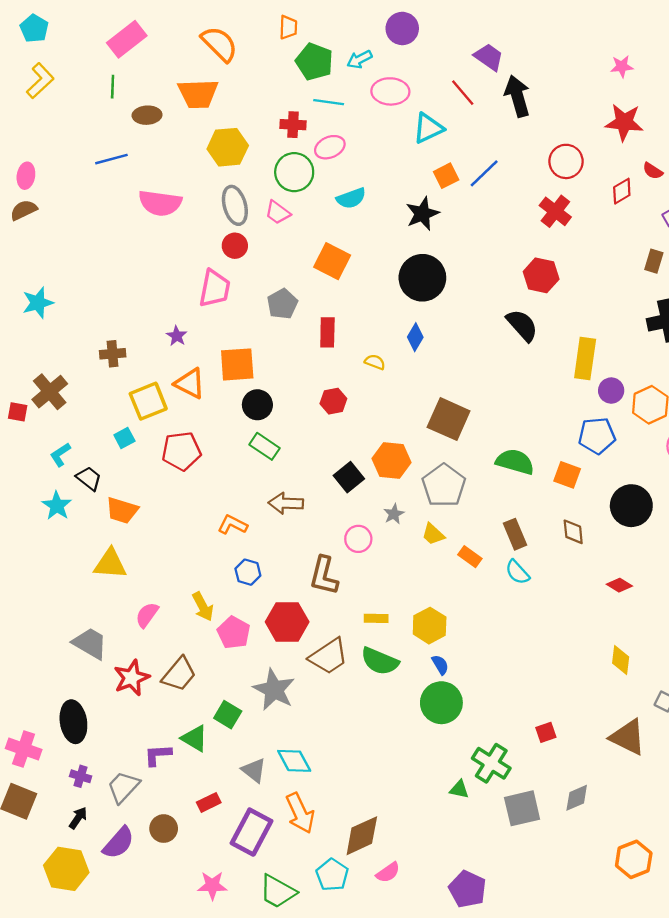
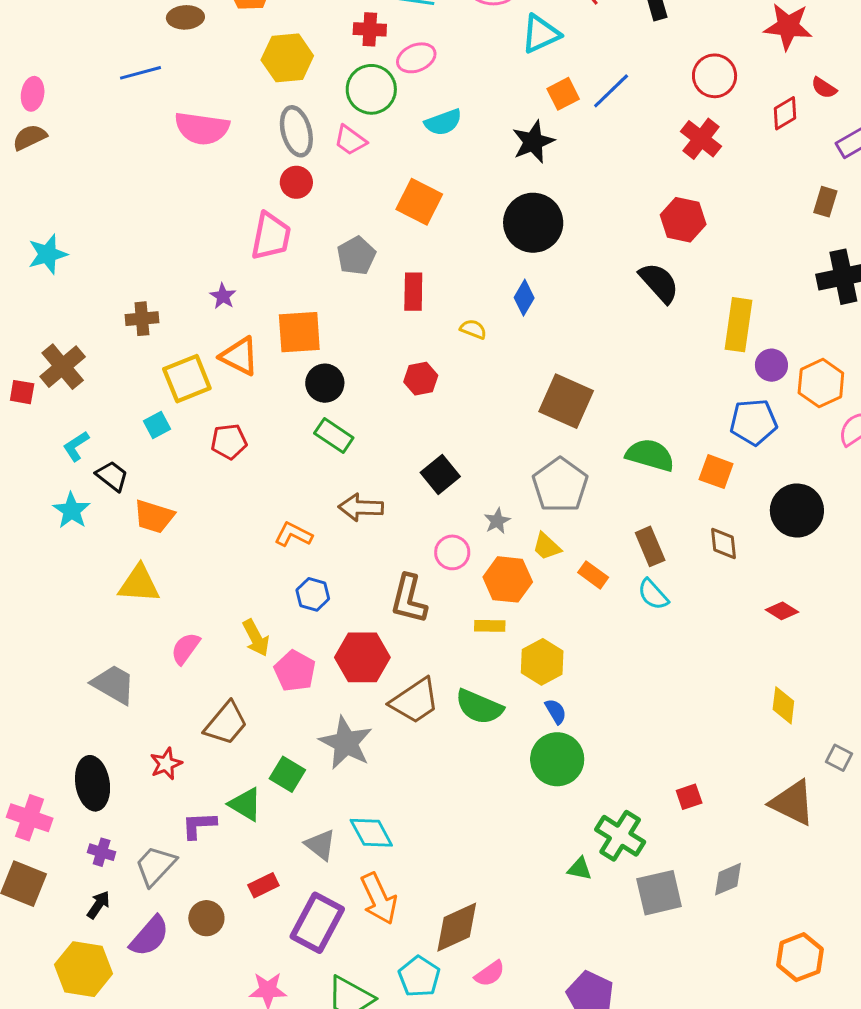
red pentagon: (181, 451) -> (229, 442), size x0.7
orange hexagon: (392, 461) -> (508, 579), moved
yellow rectangle: (376, 618) -> (490, 626), moved
red star: (132, 678) -> (166, 764), moved, size x0.7

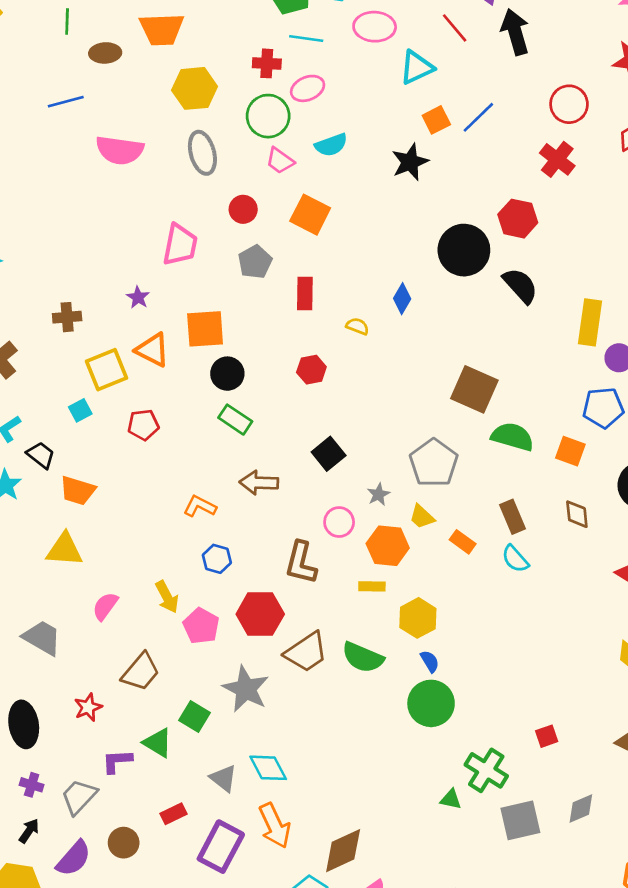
pink trapezoid: (350, 140) -> (280, 161), moved
red circle: (296, 182) -> (243, 209), moved
red hexagon: (683, 220) -> (518, 219), moved
black circle: (533, 223) -> (464, 250), moved
brown square: (566, 401) -> (474, 389), moved

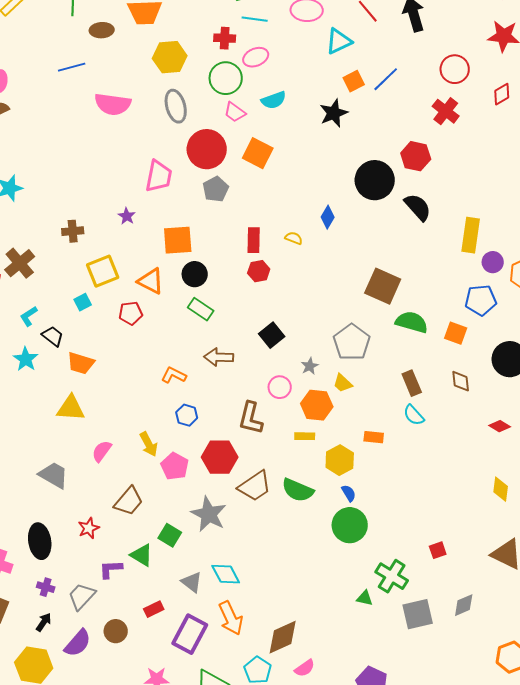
red circle: (243, 209) -> (207, 149), size x1.8
red rectangle: (305, 293) -> (254, 240), moved
orange triangle: (152, 350) -> (151, 281), moved
orange rectangle: (463, 542) -> (374, 437), moved, turned -30

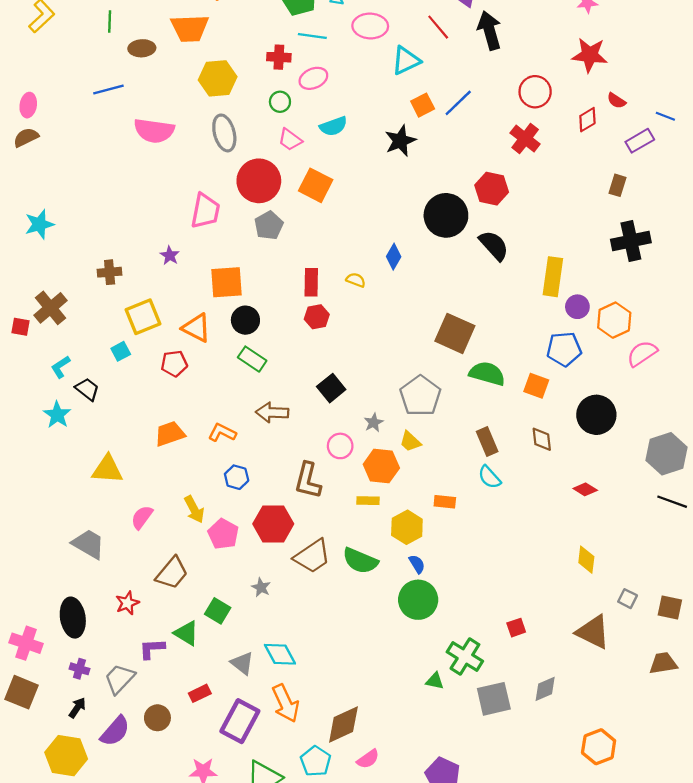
green circle: (226, 78) -> (280, 102), size x0.6
orange trapezoid: (81, 363) -> (170, 434), moved, turned 144
gray star: (209, 514) -> (261, 587), size x0.5

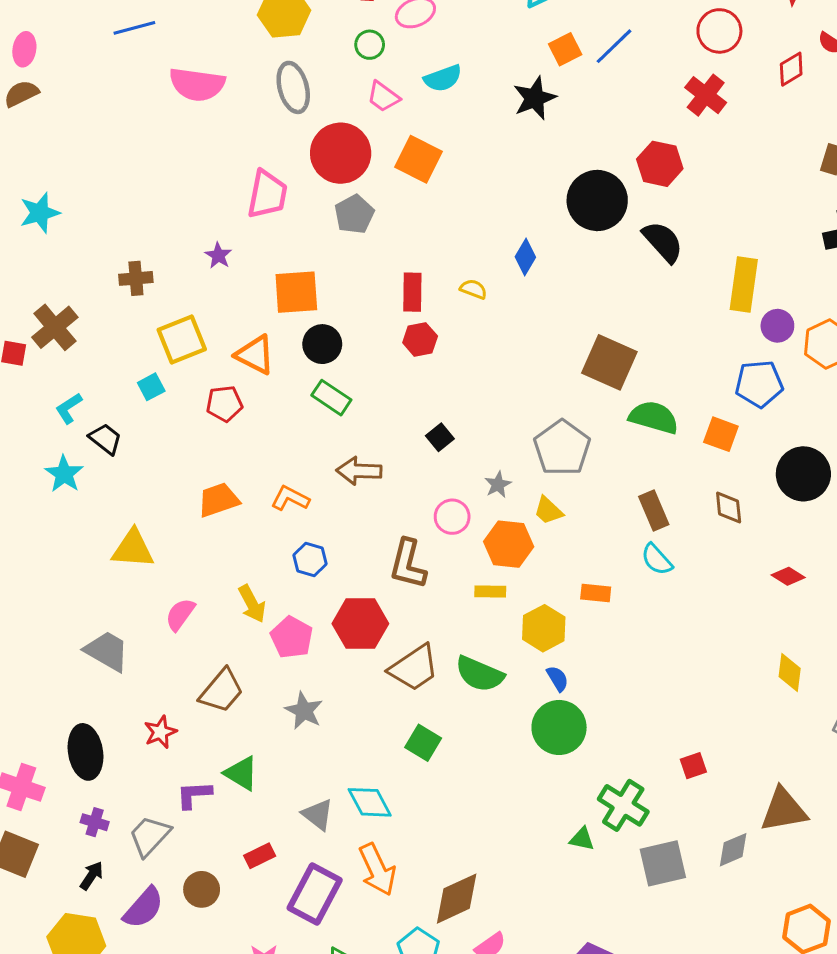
black square: (331, 388) -> (440, 437), size x0.7
gray star: (261, 587) -> (304, 711), moved, size x1.4
green square: (218, 611) -> (423, 743), moved
brown triangle: (593, 632) -> (784, 810), moved, turned -36

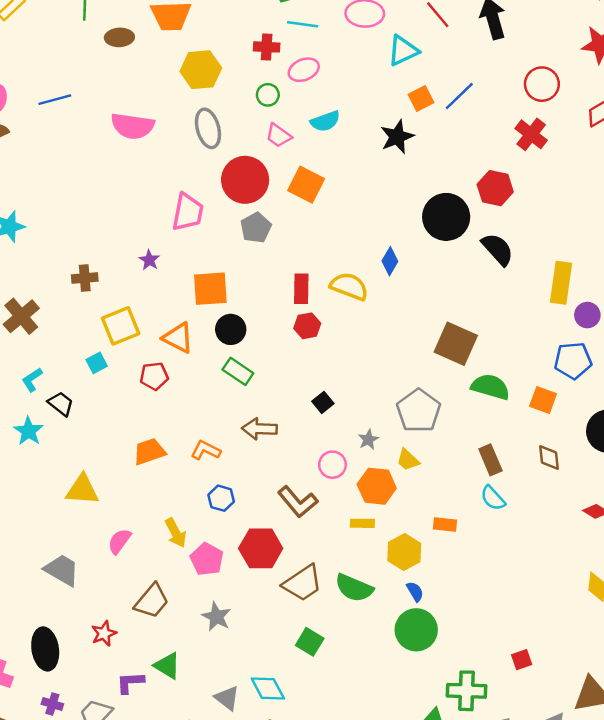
blue line: (134, 28) -> (55, 100), moved
yellow semicircle: (473, 289) -> (349, 286), size x1.8
brown L-shape: (408, 564) -> (298, 502), turned -54
green cross: (623, 805) -> (466, 691), turned -30

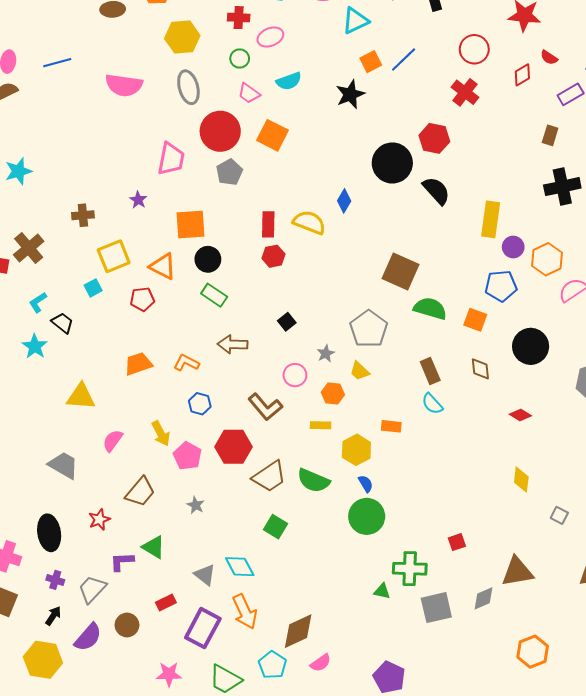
orange hexagon: (377, 486) -> (333, 393), size x0.7
gray star: (216, 617) -> (196, 505), size x0.7

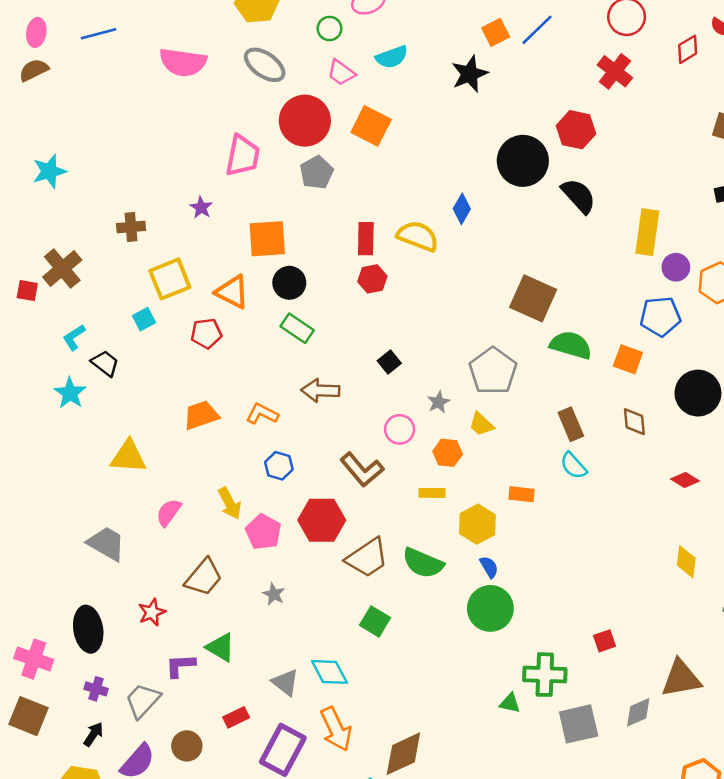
gray ellipse: (188, 87) -> (265, 65), turned -40

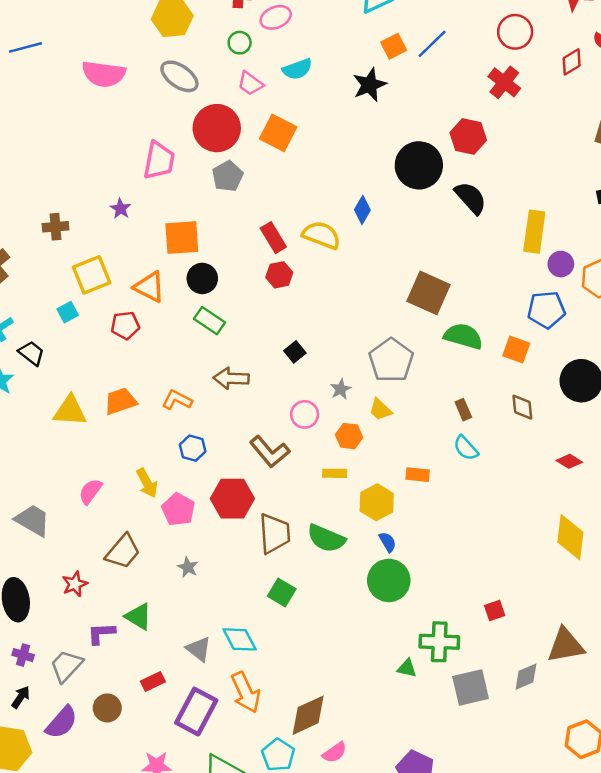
red rectangle: (366, 239) -> (273, 238), turned -32
brown rectangle: (571, 424) -> (463, 410), size x0.7
yellow triangle: (128, 457) -> (70, 411), moved
brown trapezoid: (367, 558) -> (274, 534), turned -60
yellow diamond: (686, 562) -> (570, 537), size x1.5

